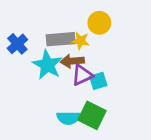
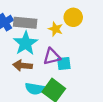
gray rectangle: (61, 39) -> (25, 23), moved
brown arrow: (72, 61) -> (23, 66), moved

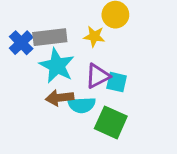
cyan square: (64, 63) -> (117, 82), turned 32
cyan semicircle: (35, 89) -> (82, 105), moved

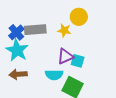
cyan star: (57, 66) -> (17, 50), moved
brown arrow: (60, 98) -> (18, 74), moved

